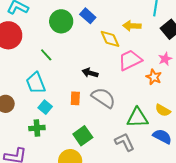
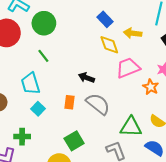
blue rectangle: (88, 16) -> (105, 19), moved
green circle: (61, 21) -> (44, 23), moved
green cross: (37, 128) -> (22, 137), moved

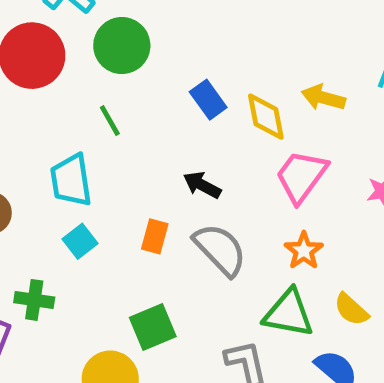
blue rectangle: (105, 19) -> (208, 100), moved
pink trapezoid: (128, 68) -> (301, 176), turned -40
orange star: (151, 87) -> (304, 251), moved

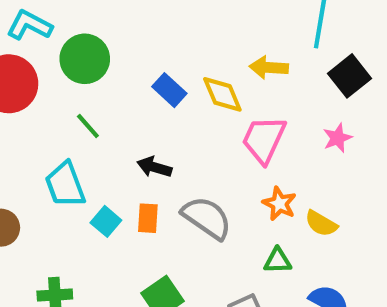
black arrow: (202, 185) -> (154, 167), moved
cyan square: (80, 241) -> (106, 221), moved
yellow semicircle: (351, 309) -> (321, 224), moved
green triangle: (289, 313) -> (278, 261), size x0.6

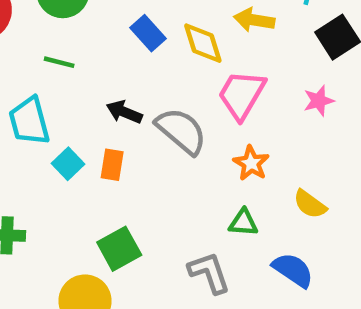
green line: (88, 126) -> (59, 62), turned -40
gray semicircle: (207, 218) -> (181, 131), moved
yellow semicircle: (321, 224) -> (310, 204), moved

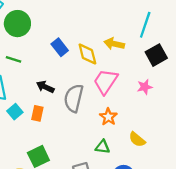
gray semicircle: (181, 131) -> (74, 98), turned -120

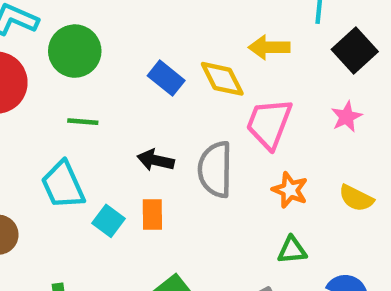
yellow semicircle: (137, 139) -> (356, 198), moved

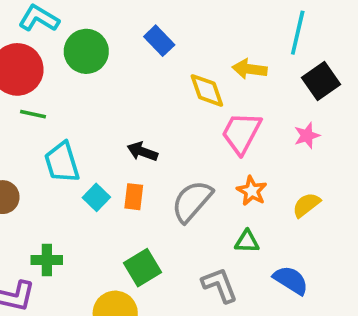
blue rectangle: (166, 78) -> (159, 41), moved
green line: (83, 122) -> (33, 114), moved
gray semicircle: (215, 169) -> (192, 201), moved, turned 33
yellow semicircle: (356, 198) -> (306, 205), turned 108

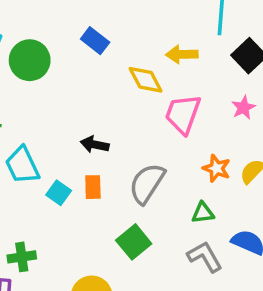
orange star: (252, 191) -> (217, 168), moved
green square: (143, 268) -> (134, 242), moved
gray L-shape: (220, 285) -> (205, 257), moved

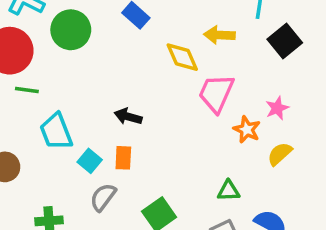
pink star: (243, 108) -> (277, 108), moved
orange star: (217, 168) -> (247, 130), moved
gray semicircle: (147, 183) -> (103, 197), moved, size x0.7

